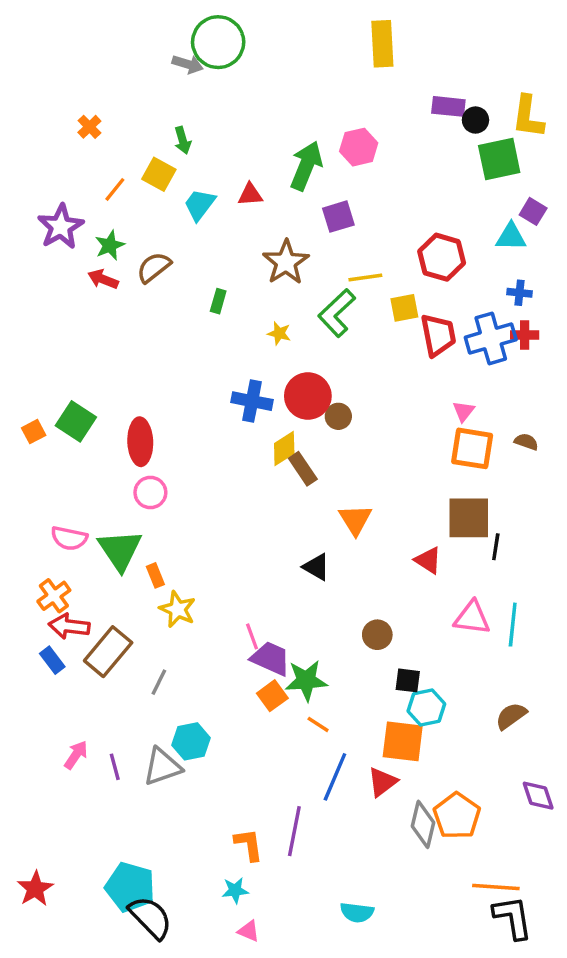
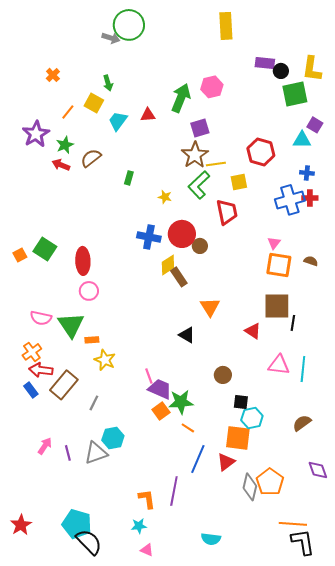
brown star: (286, 262) -> (195, 155), moved
red trapezoid: (438, 335) -> (227, 212), moved
orange rectangle: (155, 575) -> (92, 340), turned -72

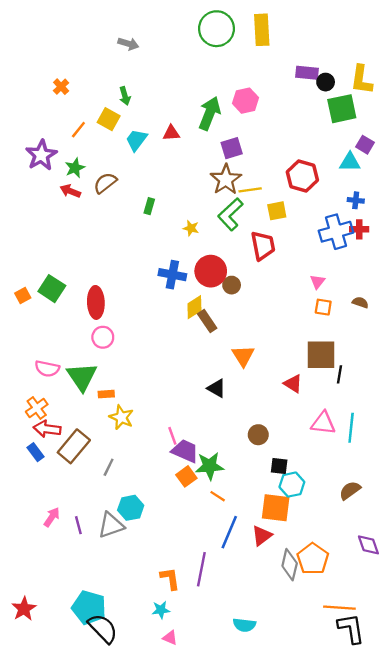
green circle: (129, 25) -> (216, 29), moved
orange square: (279, 265) -> (323, 307), size x0.6

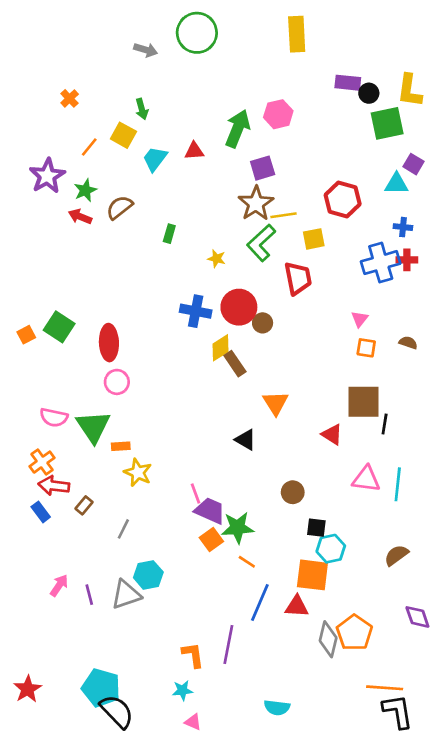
green circle: (216, 29) -> (197, 33), moved
brown rectangle: (74, 446) -> (84, 505), size x0.5
red triangle: (262, 536) -> (297, 606), turned 40

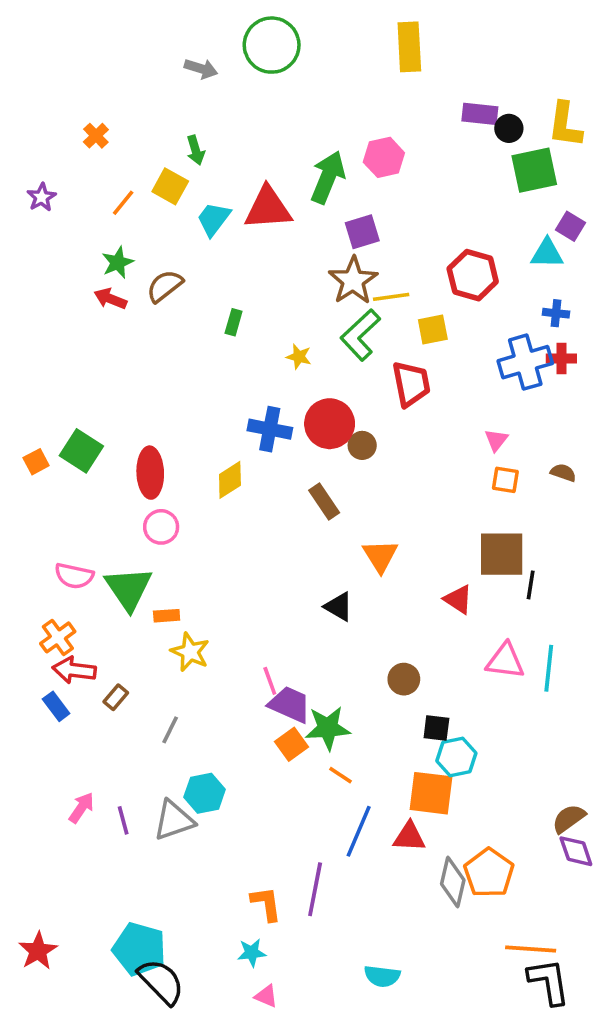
red triangle: (194, 151) -> (268, 208), size x1.8
purple star: (47, 176) -> (42, 197), moved, size x0.6
yellow diamond: (221, 348) -> (230, 480), moved
brown semicircle: (396, 555) -> (569, 819), moved

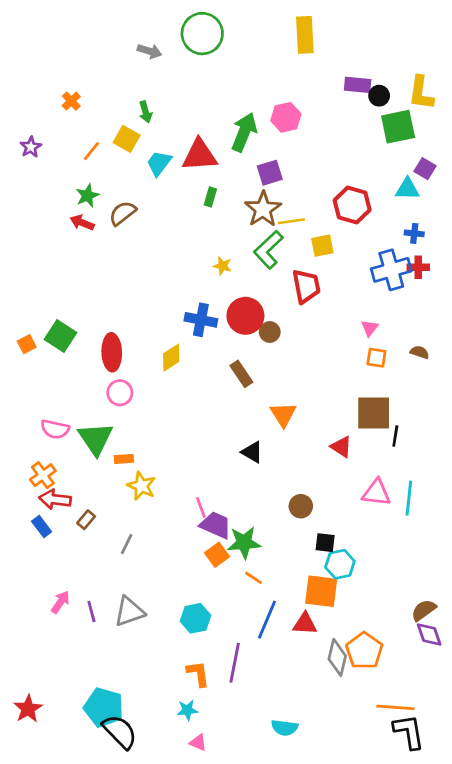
green rectangle: (234, 322) -> (210, 197), moved
cyan hexagon: (205, 793) -> (195, 618), moved

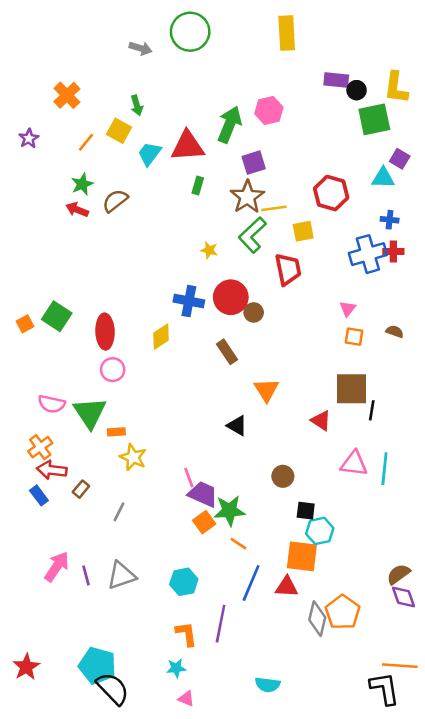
orange cross: (71, 101) -> (67, 95), size x1.5
pink arrow: (60, 602) -> (57, 567), size x1.4
orange line: (395, 707) -> (400, 666), moved

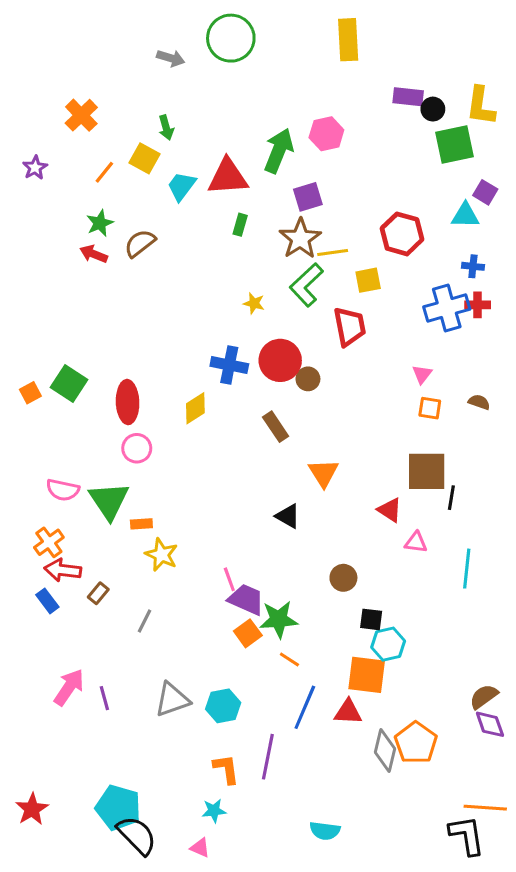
pink triangle: (354, 464) -> (416, 542), moved, size x0.7
gray triangle: (122, 575) -> (172, 700), moved
pink triangle: (186, 699) -> (200, 848), moved

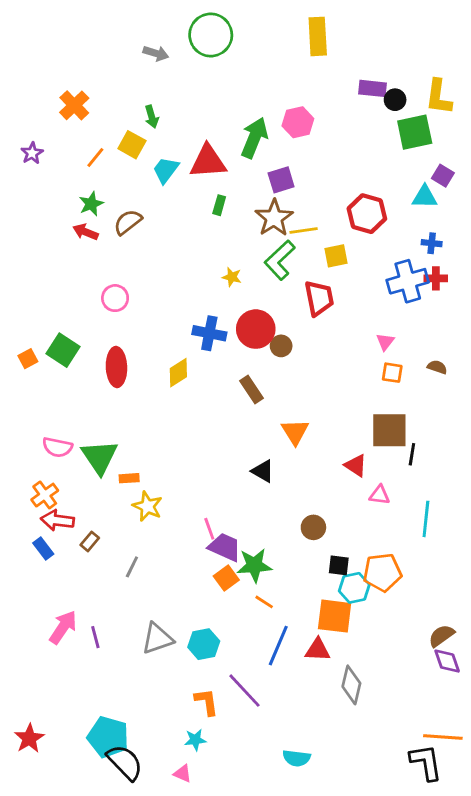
pink circle: (137, 448) -> (115, 298), moved
orange pentagon: (416, 743) -> (382, 572), moved, turned 30
purple line: (268, 757) -> (244, 691), turned -54

